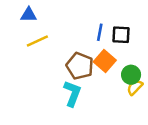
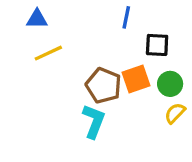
blue line: (100, 32) -> (126, 17), moved
orange square: (105, 61) -> (136, 79), turned 30
green circle: (131, 75) -> (170, 84), moved

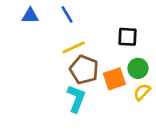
blue line: (126, 17) -> (67, 14), moved, turned -42
yellow line: (48, 53) -> (74, 47), moved
orange square: (136, 79) -> (114, 79), moved

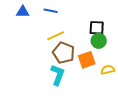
blue line: (67, 14) -> (51, 11), turned -48
green circle: (138, 68) -> (99, 41), moved
yellow semicircle: (142, 92) -> (108, 70), turned 32

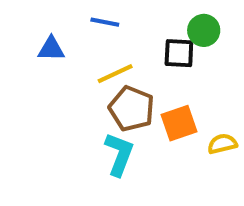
blue triangle: (23, 12) -> (51, 49), moved
black square: (97, 28) -> (179, 53), moved
green circle: (99, 41) -> (204, 30), moved

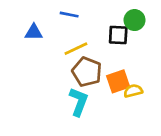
yellow semicircle: (222, 144) -> (133, 91), moved

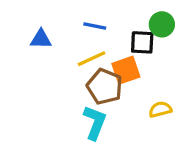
blue line: (69, 15) -> (95, 26), moved
orange square: (118, 81) -> (126, 70), moved

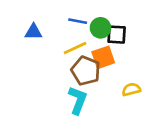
green circle: (162, 24) -> (100, 28), moved

